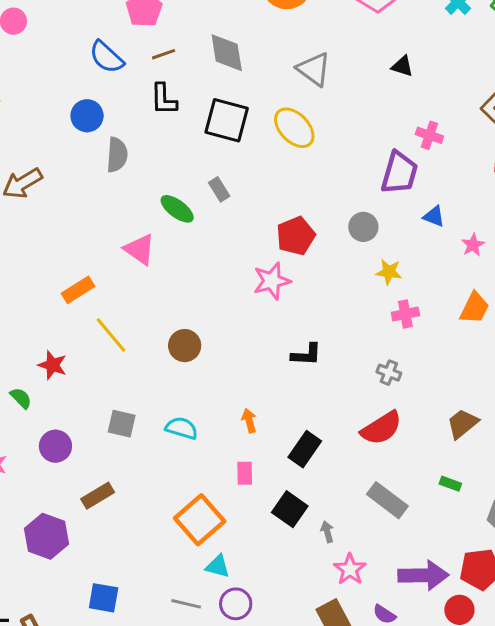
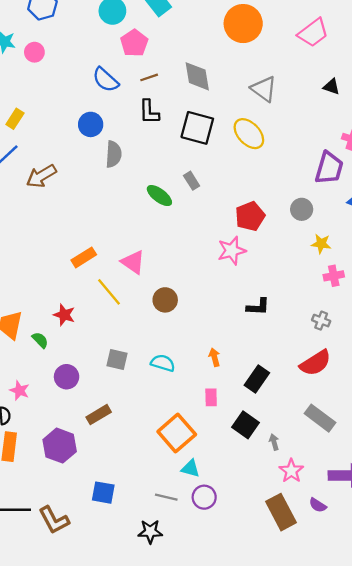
pink triangle: (140, 249) -> (133, 262), moved

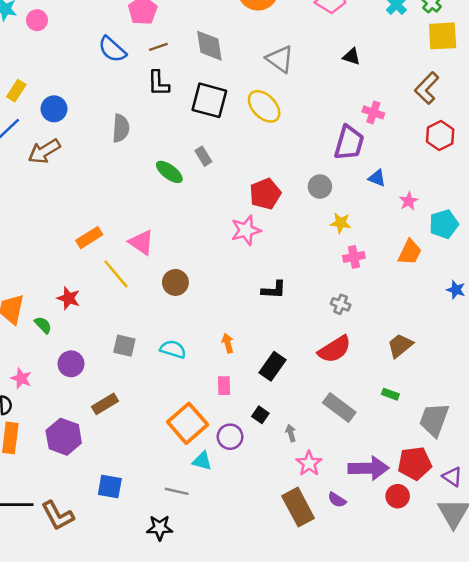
blue circle: (91, 124) -> (54, 109), moved
black square: (245, 425) -> (260, 415), size x0.6
purple circle: (204, 497) -> (230, 437), moved

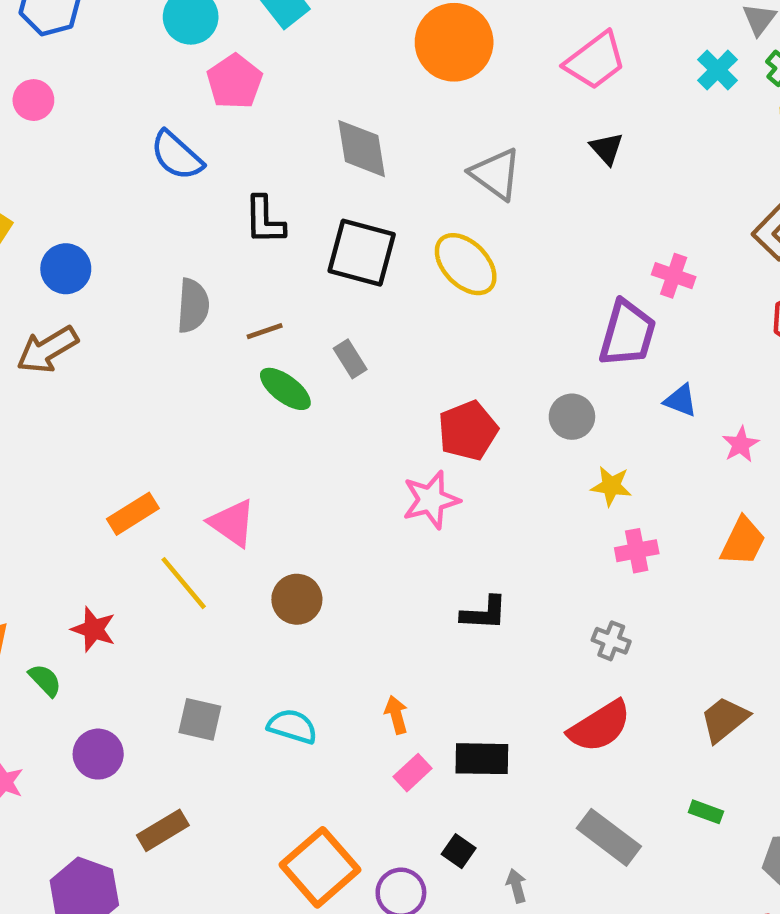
brown line: (158, 47) -> (265, 331), moved
black triangle: (351, 57) -> (607, 149), moved, turned 30
black rectangle: (273, 366) -> (482, 759), turned 56
pink rectangle: (224, 386) -> (412, 773), moved, turned 48

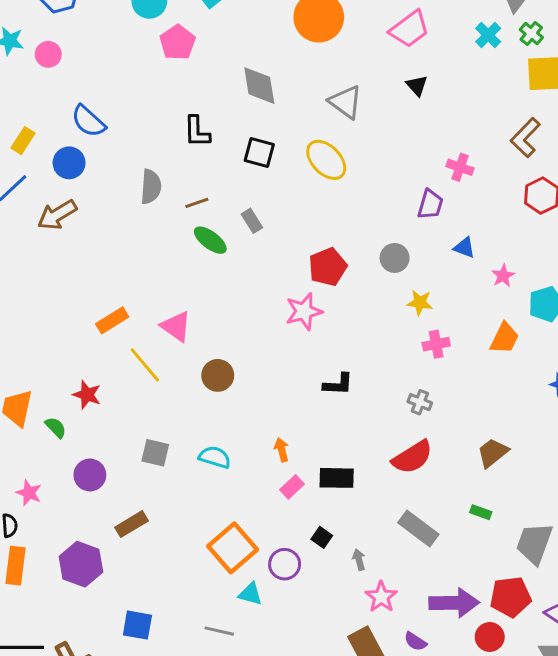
blue semicircle: (177, 155) -> (88, 121), moved
black square: (362, 253) -> (259, 152), size x0.7
purple trapezoid: (627, 333) -> (430, 204), size x0.7

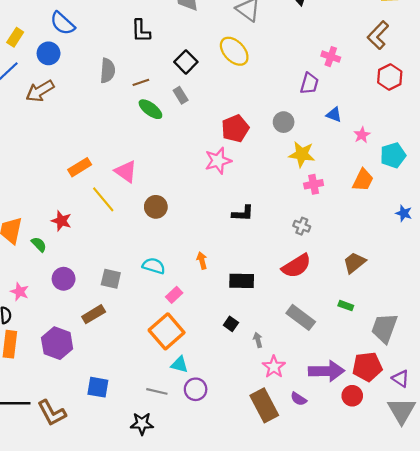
black square: (259, 152) -> (186, 62), moved, turned 30
yellow star: (420, 303) -> (302, 154), size x1.4
gray square: (155, 453) -> (111, 279), moved
pink rectangle: (292, 487) -> (174, 295), moved
purple circle: (285, 564) -> (196, 389), moved

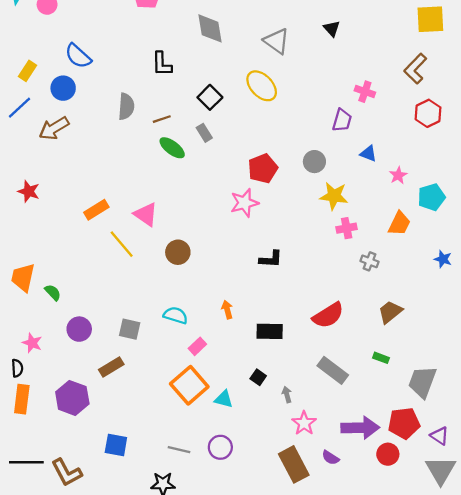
red star: (61, 221) -> (29, 191), moved
gray cross: (302, 226) -> (369, 261), moved
cyan triangle: (179, 365) -> (224, 399), moved

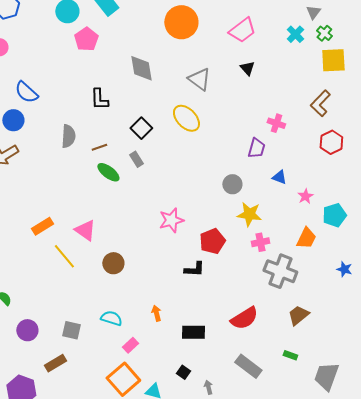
red pentagon: (263, 168) -> (212, 241), moved
gray cross: (369, 261) -> (280, 271), size x2.0

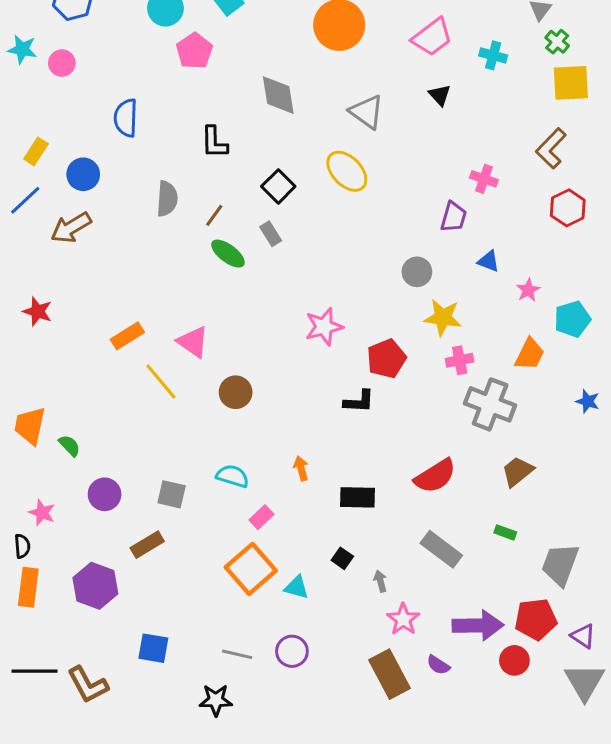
cyan cross: (295, 34) -> (493, 55), moved, turned -30
blue semicircle: (26, 92) -> (126, 118), moved, turned 50
brown line: (99, 147) -> (214, 215), turned -35

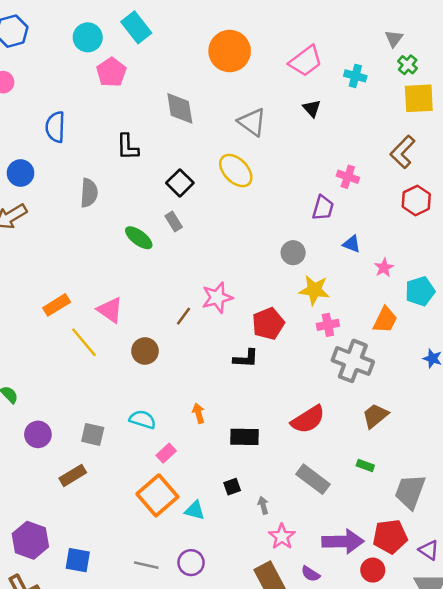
brown line: (214, 215) -> (184, 316), moved
black square: (342, 558) -> (232, 487), turned 35
purple hexagon: (95, 586) -> (30, 540), moved

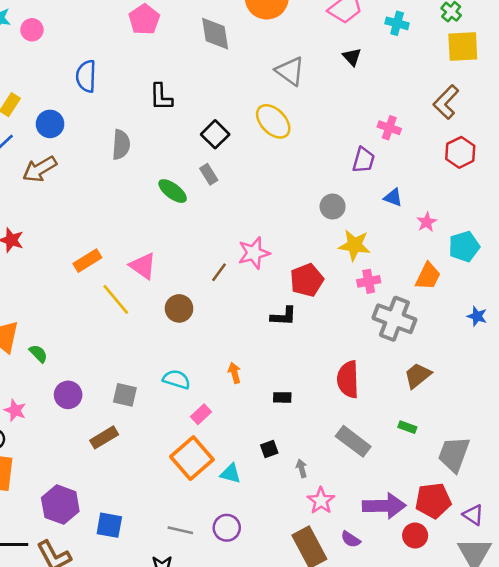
gray diamond: (180, 108) -> (215, 34), moved
red semicircle: (308, 419) -> (348, 379), turned 120
black rectangle: (245, 437) -> (282, 397), size x0.6

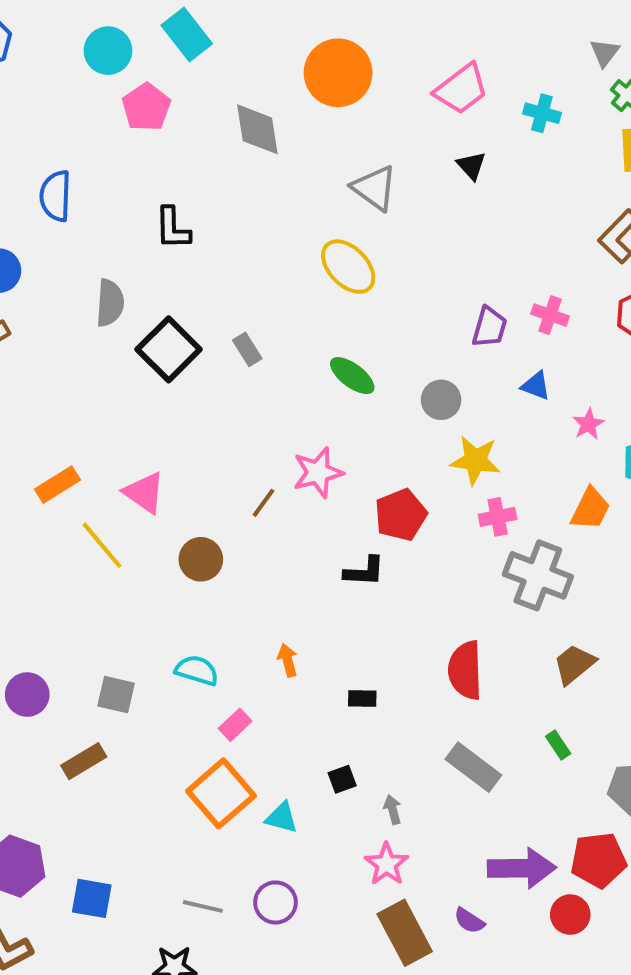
pink cross: (389, 128) -> (550, 315), moved
black square: (215, 134) -> (169, 349), moved, size x1.4
green ellipse: (173, 191) -> (352, 376), moved
green rectangle: (407, 427) -> (558, 745), turned 36
pink star: (321, 501) -> (387, 864), moved

